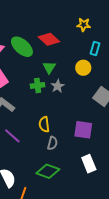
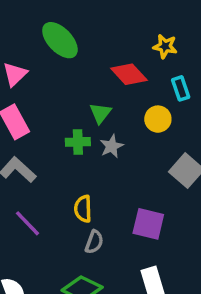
red diamond: (49, 39) -> (129, 74), moved
green ellipse: (22, 47) -> (60, 40), moved
cyan rectangle: (95, 49) -> (181, 88), turned -40

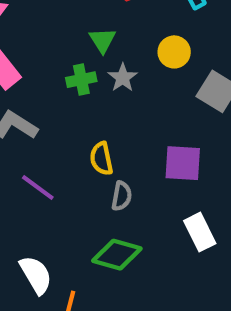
yellow circle: (158, 119) -> (174, 52), moved

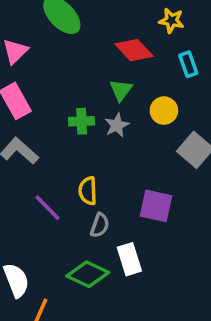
green triangle: (102, 40) -> (121, 90), moved
purple line: (38, 188) -> (48, 208), moved
white rectangle: (200, 232) -> (129, 259), moved

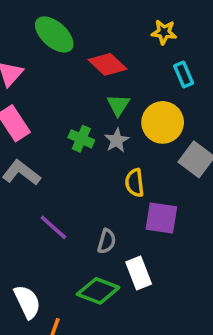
red diamond: (134, 50) -> (107, 64), moved
yellow circle: (164, 111) -> (163, 122), size x1.5
green cross: (82, 121) -> (81, 139), turned 30
yellow semicircle: (88, 191) -> (135, 183), moved

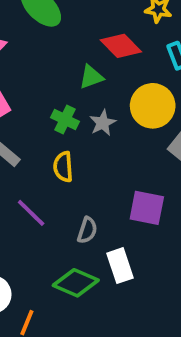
red diamond: (107, 64) -> (121, 46), moved
green triangle: (118, 105) -> (91, 77), moved, turned 35
yellow semicircle: (135, 183) -> (63, 167), moved

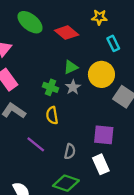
red diamond: (121, 46) -> (67, 33), moved
green triangle: (91, 77) -> (71, 67), moved
white rectangle: (120, 266) -> (101, 164), moved

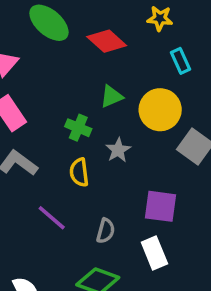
gray star: (73, 87) -> (118, 150), moved

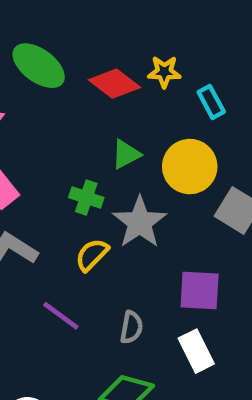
yellow star: (160, 18) -> (164, 72), moved
gray star: (118, 150) -> (140, 222), size x1.6
yellow semicircle: (79, 172) -> (92, 255), turned 56

